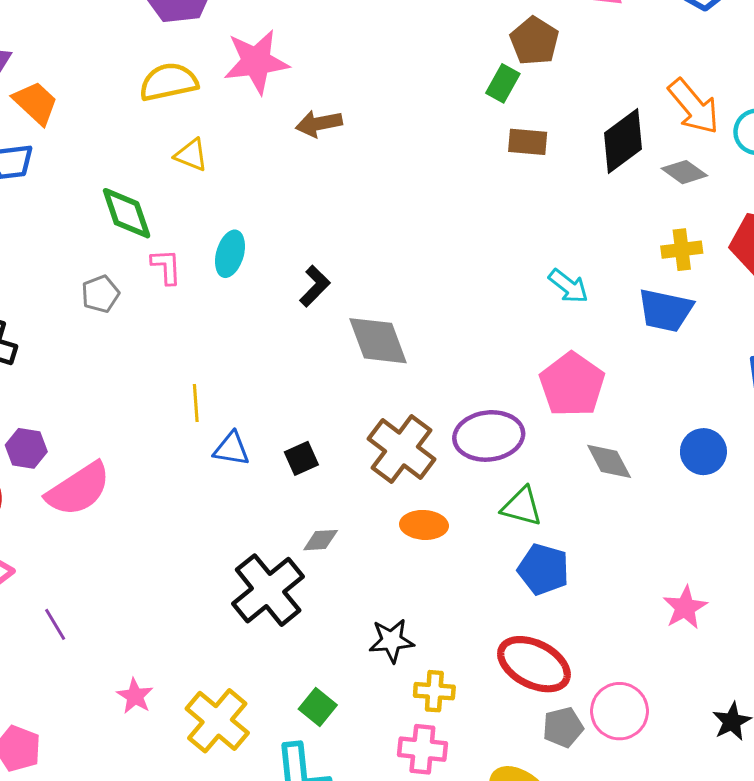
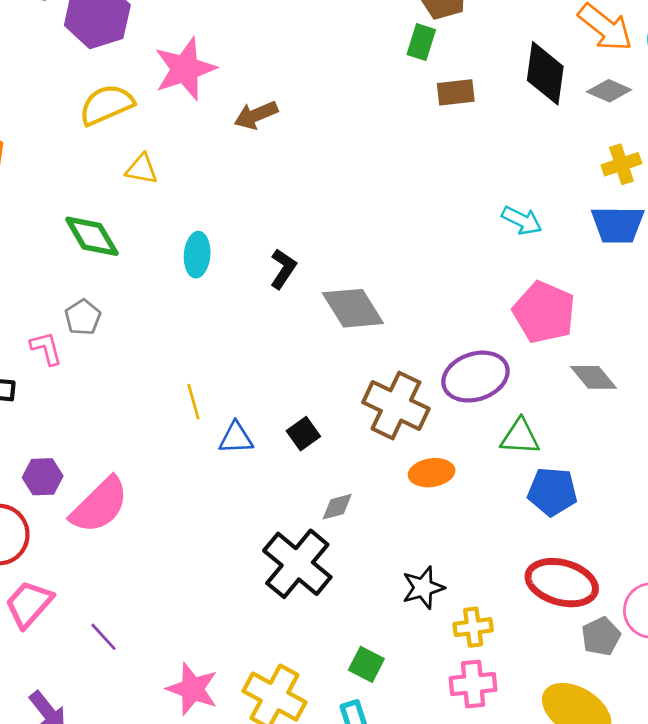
black diamond: (623, 141) -> (545, 73), turned -34
pink L-shape: (166, 267) -> (46, 348), moved
pink star: (135, 696) -> (192, 689), size x1.5

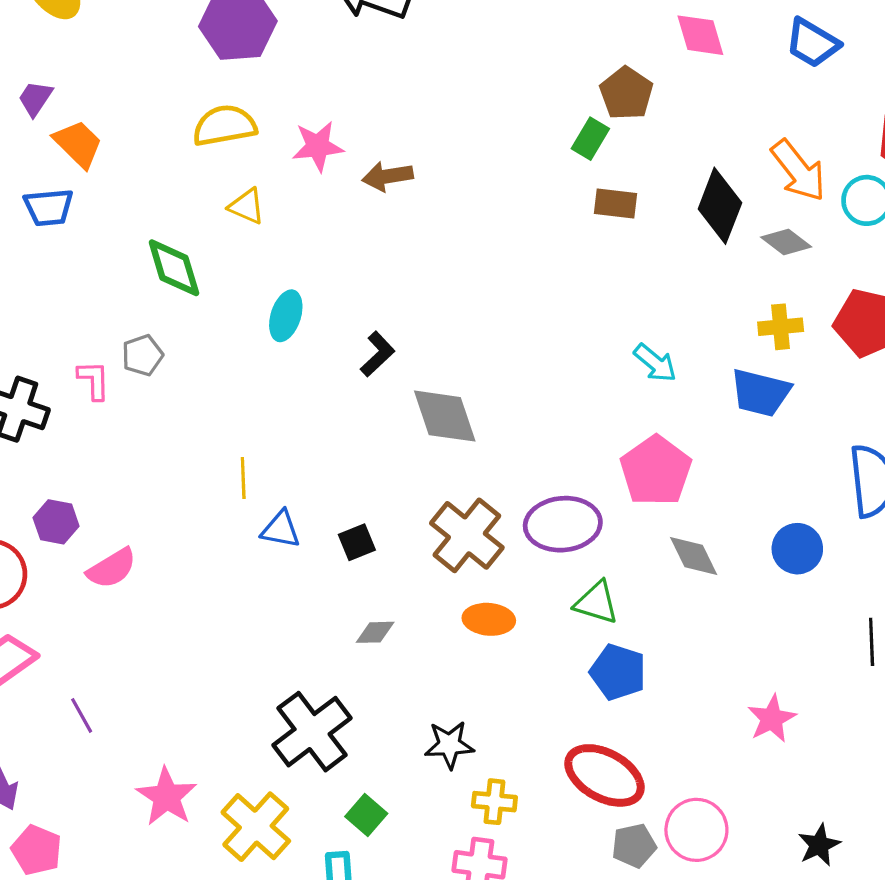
pink star: (185, 69) -> (318, 146), moved, size x0.7
pink semicircle: (99, 505) -> (112, 568), size x0.7
black cross: (297, 564) -> (312, 732), moved

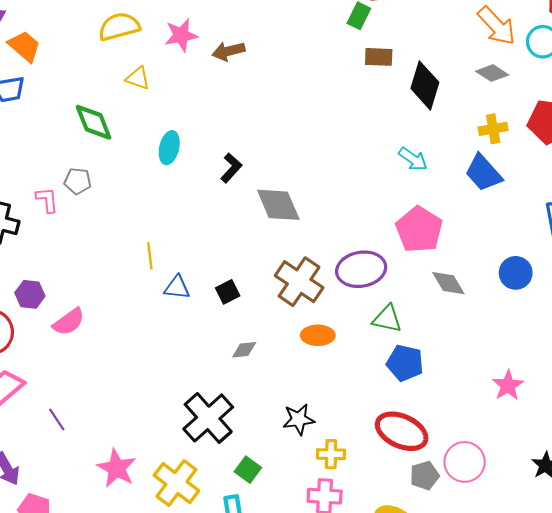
black diamond: (720, 206) -> (425, 85), moved
gray pentagon: (142, 355) -> (78, 181), turned 30
blue trapezoid: (761, 393) -> (483, 173), turned 39

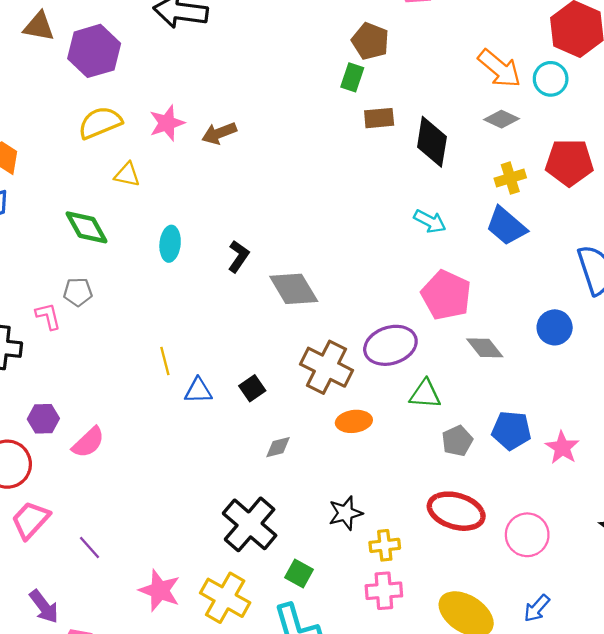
blue pentagon: (405, 363) -> (511, 430), moved
gray pentagon: (425, 476) -> (457, 441), moved

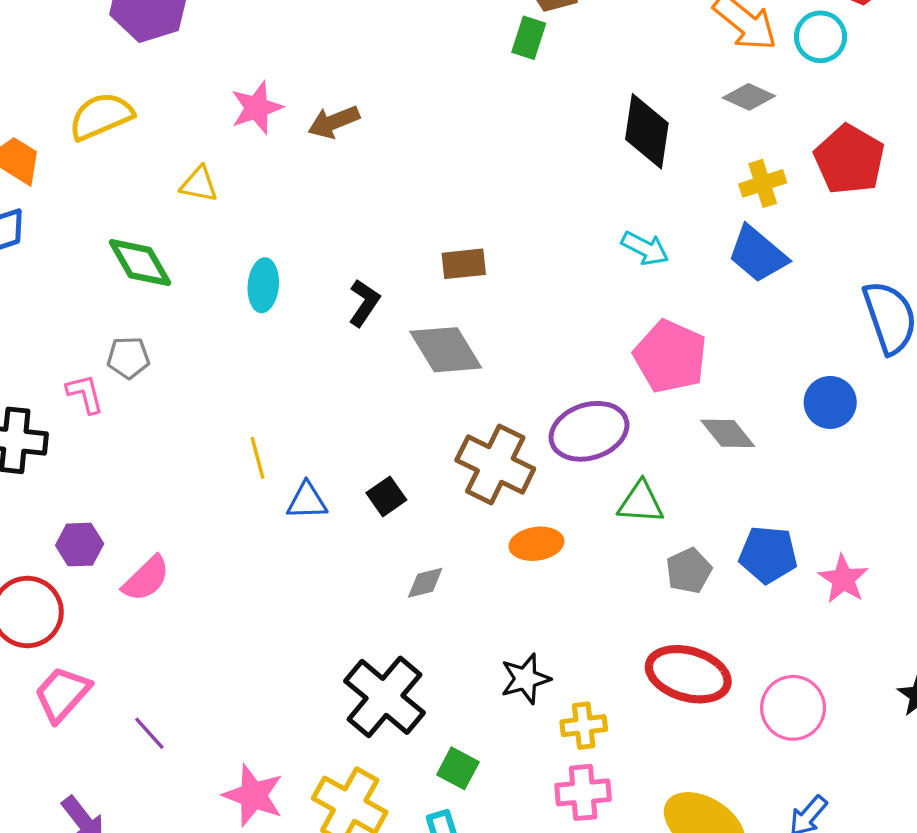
brown rectangle: (379, 118) -> (464, 264), moved
yellow semicircle: (100, 123) -> (101, 116), moved
red pentagon: (569, 162) -> (849, 160), turned 30

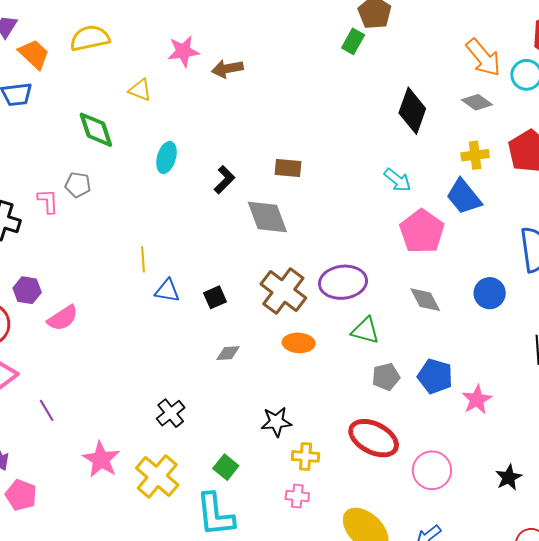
pink pentagon: (670, 357) -> (422, 231), moved
black cross: (385, 697) -> (171, 413), moved, size x0.6
pink cross: (583, 792) -> (297, 496), size x0.7

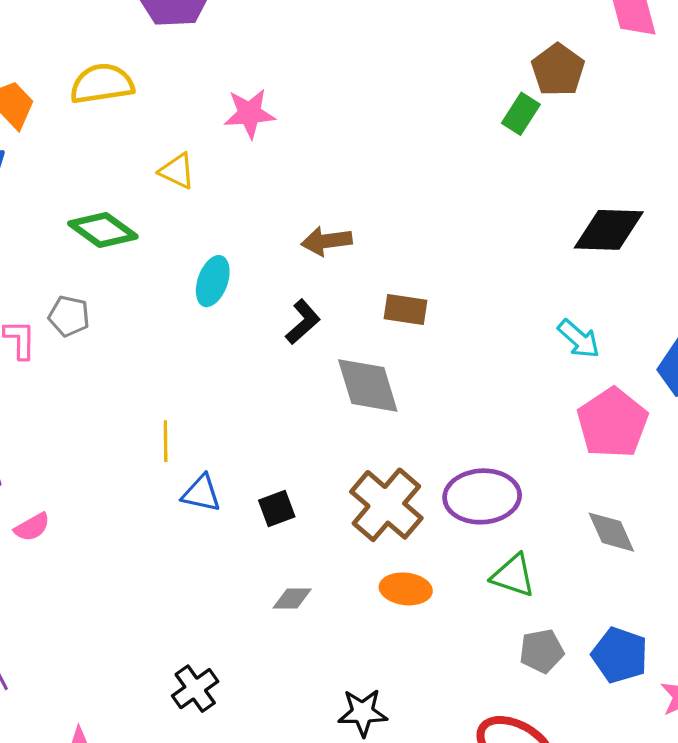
brown arrow: (227, 69) -> (326, 241), moved
black diamond: (412, 111) -> (609, 230), turned 69
green diamond: (96, 130) -> (103, 230), turned -39
pink semicircle: (63, 318) -> (32, 527), size x0.7

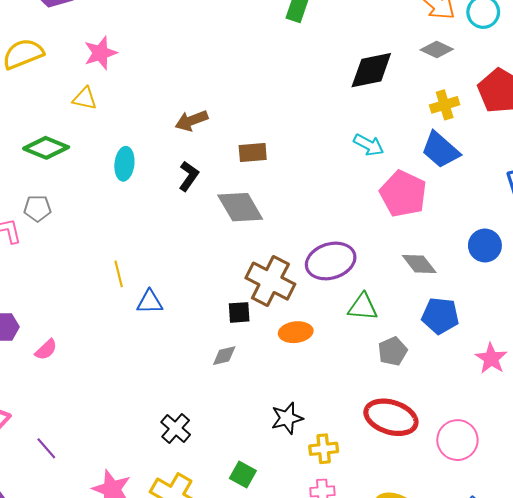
pink star: (249, 113) -> (100, 53), moved
black square: (277, 508) -> (239, 312), moved, turned 30
blue pentagon: (620, 655) -> (440, 316), moved

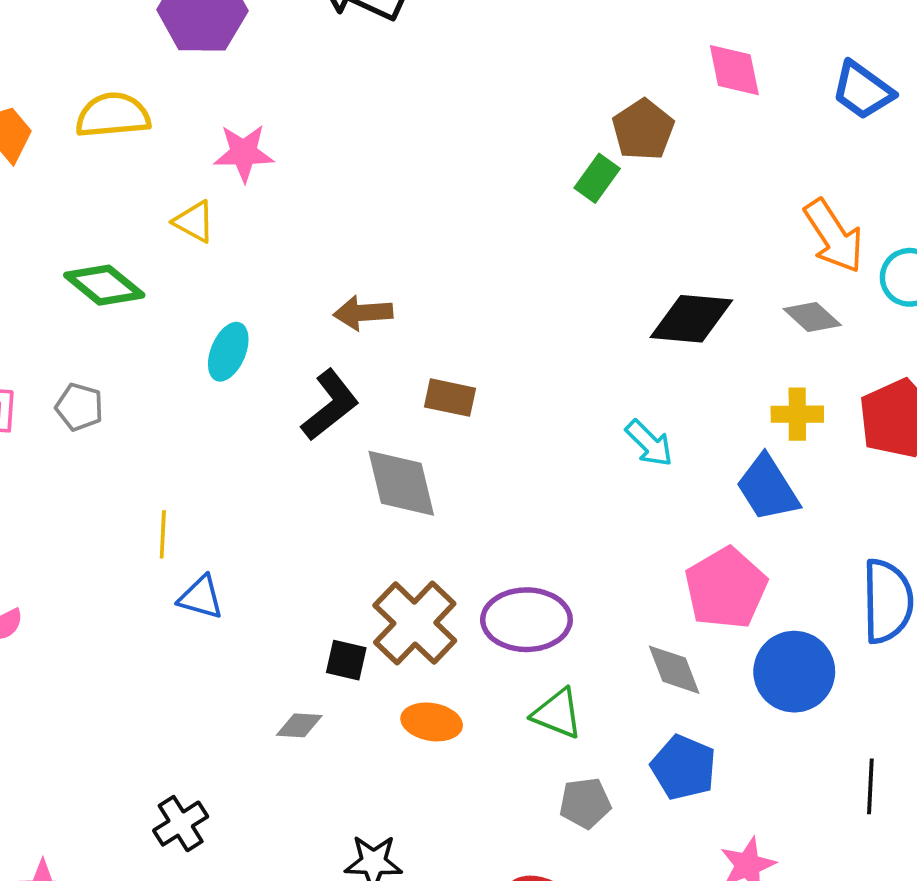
black L-shape: (189, 176) -> (330, 405), size x1.4
pink pentagon: (403, 194) -> (726, 588), moved
gray pentagon: (37, 208) -> (79, 407), moved
blue circle: (485, 246) -> (794, 672), size x1.4

